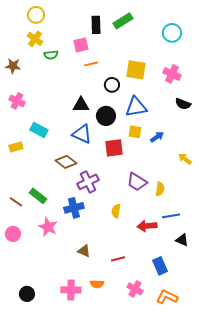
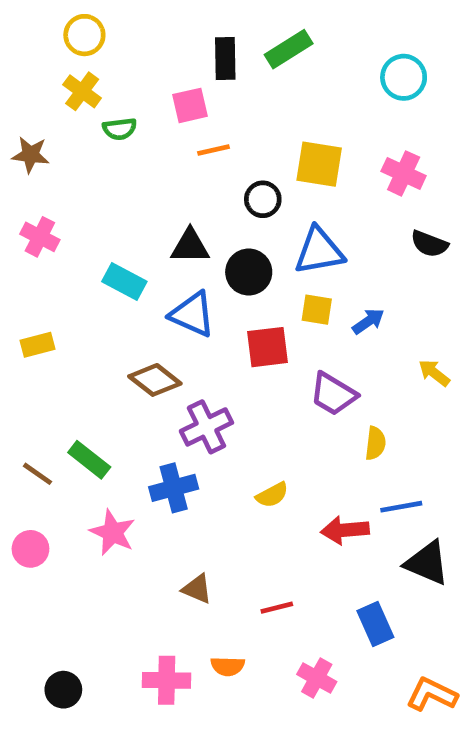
cyan rectangle: (39, 130) -> (124, 281), moved
purple trapezoid: (137, 182) -> (333, 394), moved
yellow semicircle: (116, 211) -> (272, 495), turned -128
black triangle: (182, 240) -> (427, 563), size x1.5
orange L-shape: (167, 297) -> (432, 694), moved

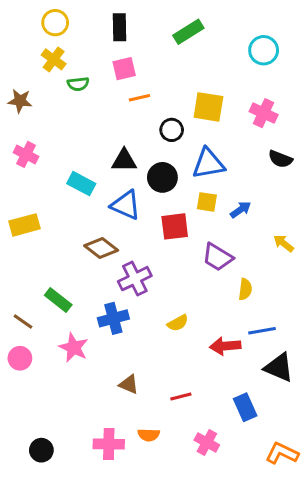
black rectangle: (225, 59) -> (120, 27), moved
yellow rectangle: (38, 345) -> (25, 225), size x1.4
brown line: (38, 474) -> (23, 321), moved

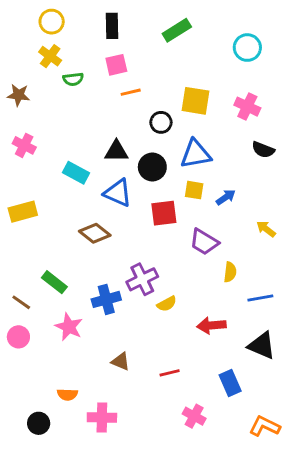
purple cross: (135, 279) -> (142, 279), moved
blue line: (262, 331) -> (260, 298), moved
orange semicircle: (149, 435) -> (67, 394), moved

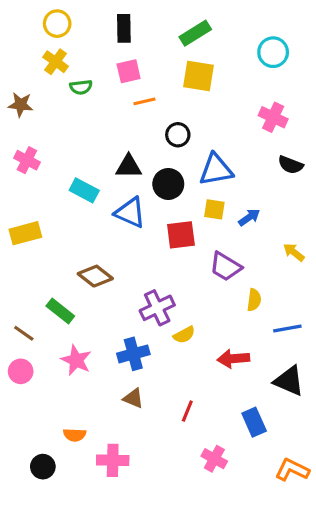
yellow square: (196, 101) -> (198, 76), moved
brown diamond: (95, 233) -> (95, 276), moved
blue cross: (106, 299) -> (133, 354), moved
red line: (170, 373) -> (187, 411), turned -54

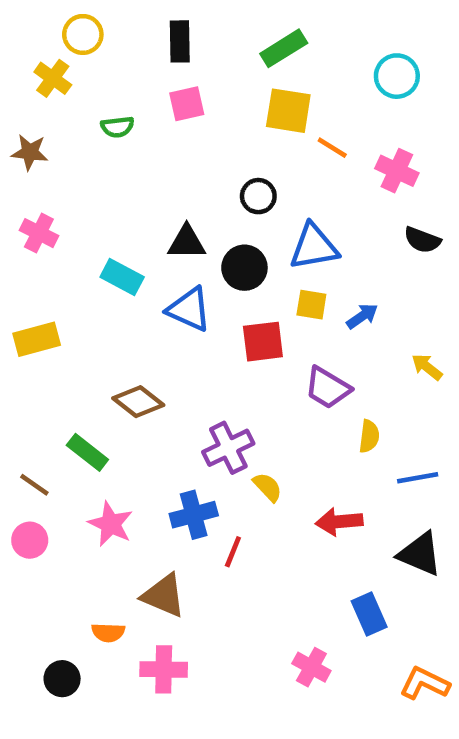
yellow cross: (56, 62) -> (53, 78), moved
orange line: (144, 101) -> (332, 148), moved, turned 45
yellow semicircle: (184, 335) -> (268, 487), turned -105
brown triangle: (133, 398) -> (164, 596), moved, size x1.5
red line: (187, 411) -> (233, 552), moved

